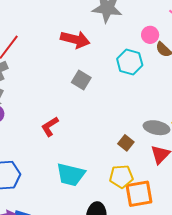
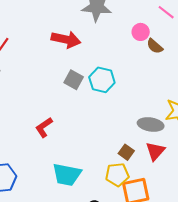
cyan hexagon: (130, 62) -> (102, 80), moved
brown square: (126, 143) -> (126, 152), moved

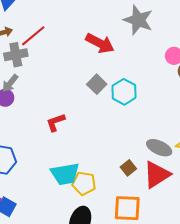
red triangle: (155, 151) -> (157, 175), size x1.4
cyan trapezoid: (67, 175) -> (65, 174), turned -36
yellow pentagon: (117, 175) -> (84, 183), moved

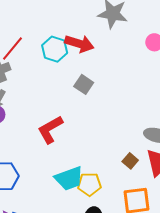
cyan hexagon: (124, 92) -> (55, 49), moved
red L-shape: (56, 122) -> (50, 129), size x1.4

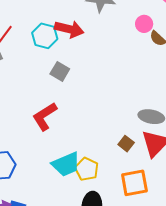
gray square: (84, 84) -> (60, 71), moved
yellow pentagon: (89, 184) -> (87, 169), turned 30

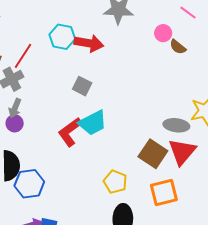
cyan hexagon: (45, 36) -> (62, 37), moved
brown square: (126, 144) -> (153, 154), size x1.8
cyan trapezoid: (66, 164) -> (93, 123), moved

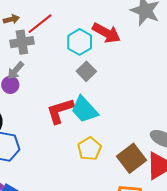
cyan hexagon: (62, 37) -> (80, 42), moved
cyan trapezoid: (93, 123) -> (84, 109), turned 56
yellow pentagon: (115, 182) -> (89, 149), moved

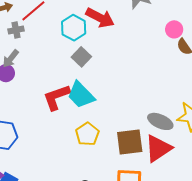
gray cross: (22, 42) -> (16, 30), size x0.7
brown square: (131, 158) -> (130, 142), turned 32

